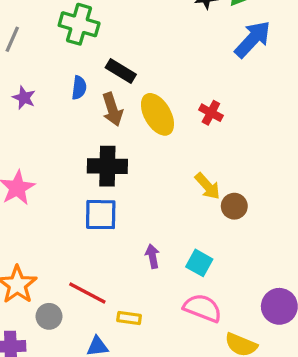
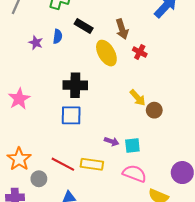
purple star: (24, 98) -> (36, 43), moved
brown arrow: (112, 109) -> (122, 29), moved
purple arrow: (152, 256) -> (112, 141), moved, turned 120
cyan square: (199, 263) -> (132, 146), turned -35
yellow rectangle: (129, 318) -> (92, 164), moved, size x1.5

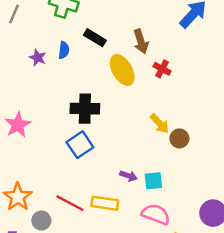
blue square: (71, 115) -> (80, 145), turned -35

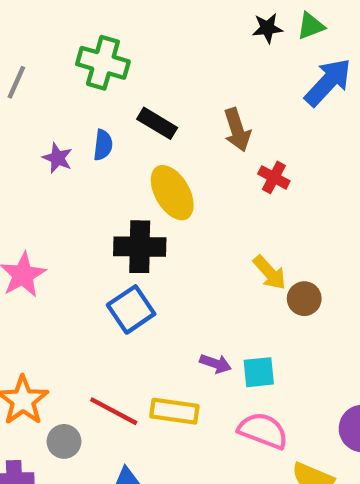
yellow ellipse: (122, 70) -> (172, 193), moved

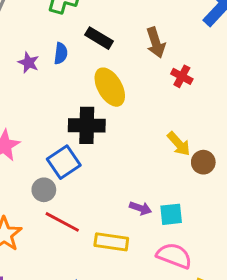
blue square: (131, 309) -> (64, 162), moved
red line: (114, 411) -> (62, 222), moved
gray circle: (64, 441) -> (44, 190), moved

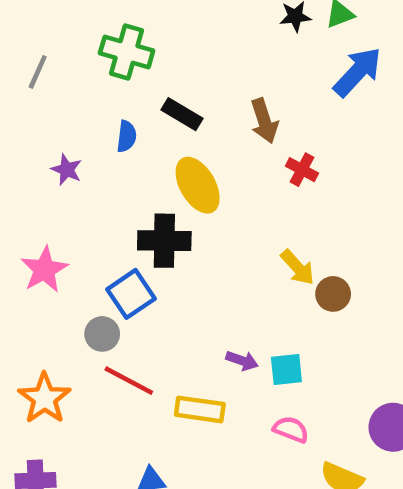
purple star: (29, 63) -> (67, 170), moved
pink semicircle: (174, 256) -> (291, 429), size x0.7

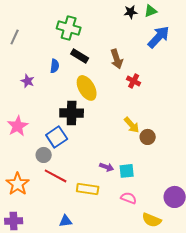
green cross: (127, 52) -> (69, 28), moved

